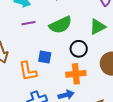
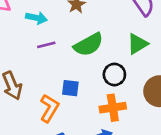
orange L-shape: (28, 71) -> (49, 108), turned -135

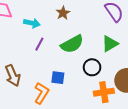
purple line: (46, 45) -> (39, 44), turned -48
orange cross: (113, 108) -> (104, 92), moved

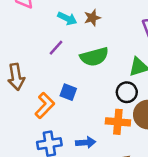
cyan arrow: (32, 23) -> (67, 18), moved
black circle: (92, 67) -> (127, 92), moved

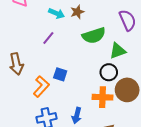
green semicircle: (94, 57) -> (94, 35), moved
blue arrow: (86, 142) -> (77, 115), turned 112

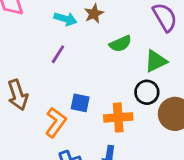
green semicircle: (94, 35) -> (120, 44), size x0.7
orange cross: (103, 97) -> (118, 117), moved

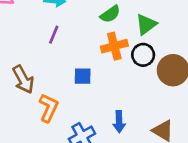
orange cross: (118, 117) -> (114, 46), moved
orange L-shape: (56, 122) -> (49, 108), moved

